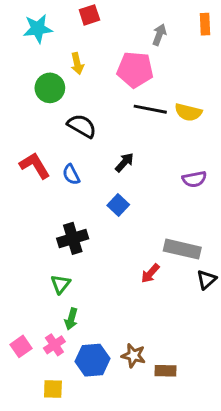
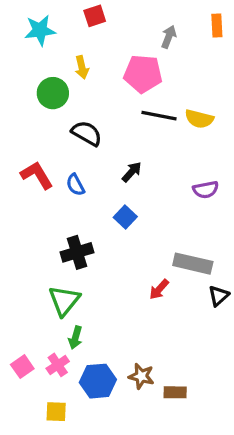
green triangle: (61, 284) -> (64, 301), size x1.5

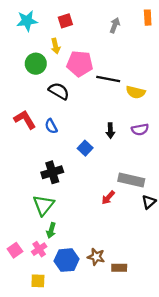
red square: (95, 16) -> (65, 21), moved
pink pentagon: (143, 74) -> (80, 64), moved
yellow semicircle: (199, 119) -> (136, 92), moved
black arrow: (132, 172) -> (110, 131), moved, turned 136

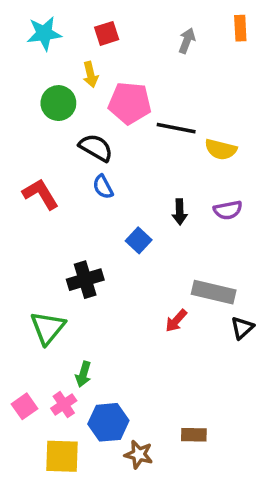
blue semicircle: (51, 126) -> (103, 187), moved
green triangle: (43, 205) -> (48, 328), moved
brown star: (96, 257) -> (139, 454), moved
yellow square: (38, 281) -> (62, 456), size x1.5

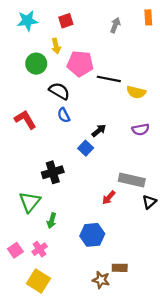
black arrow: (180, 212) -> (99, 131), moved, turned -128
green arrow: (83, 374) -> (52, 221), moved
blue hexagon: (108, 422) -> (92, 235), moved
brown star: (139, 454) -> (101, 280), moved
yellow square: (62, 456) -> (38, 281), turned 30

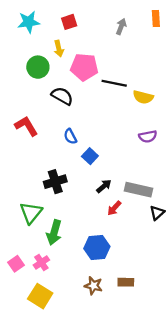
blue semicircle: (64, 115) -> (70, 136), moved
black arrow: (99, 131) -> (104, 186), moved
green arrow: (52, 221) -> (54, 232), size x1.5
brown star: (101, 280) -> (93, 286), moved

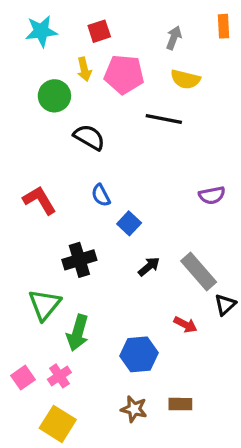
pink pentagon: (84, 67) -> (124, 74), moved
yellow semicircle: (143, 97) -> (185, 79), moved
red L-shape: (26, 126) -> (40, 200), moved
gray rectangle: (139, 190) -> (199, 271), turned 36
red arrow: (114, 208) -> (185, 325), moved, turned -105

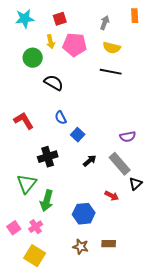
black line: (164, 119) -> (111, 72), moved
purple semicircle: (212, 195) -> (128, 137), moved

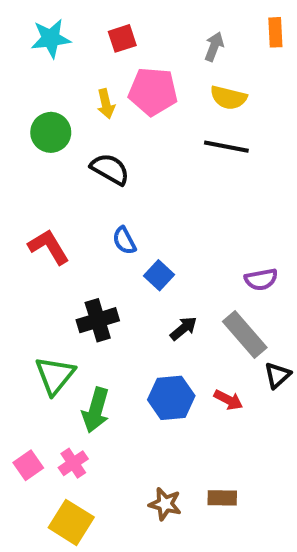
yellow arrow: (51, 42) -> (106, 104), moved
green circle: (33, 58) -> (51, 132), moved
blue hexagon: (84, 214) -> (171, 398), moved

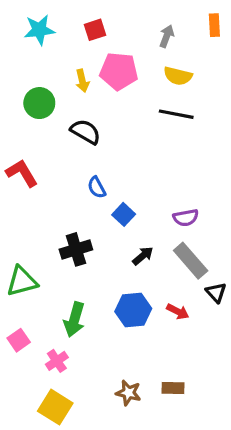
red L-shape: (49, 247) -> (22, 173), moved
purple semicircle: (261, 279) -> (186, 218), moved
green triangle: (55, 375) -> (22, 281), moved, turned 36
black triangle: (277, 375) -> (216, 292), turned -30
pink square: (28, 465) -> (19, 340), moved

